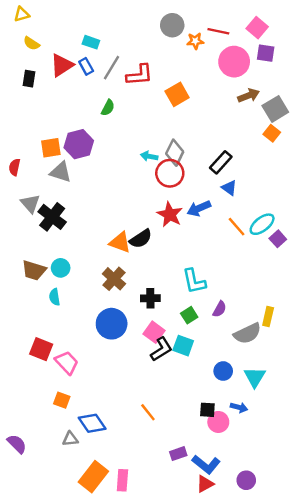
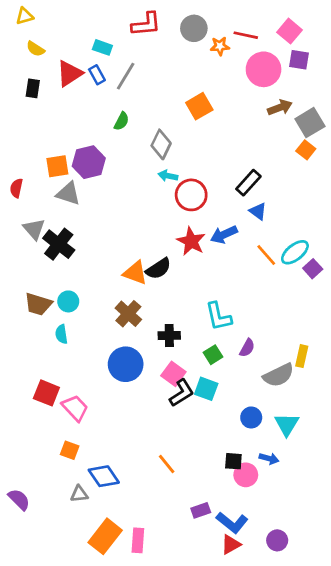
red L-shape: (139, 75) -> (146, 24), moved
gray diamond: (175, 153) -> (161, 144), moved

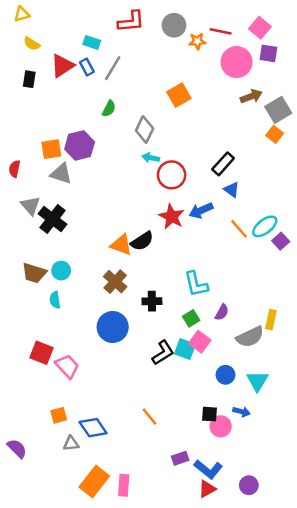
pink square: (173, 374) -> (200, 342), moved
orange square: (70, 450) -> (59, 415), moved, turned -35

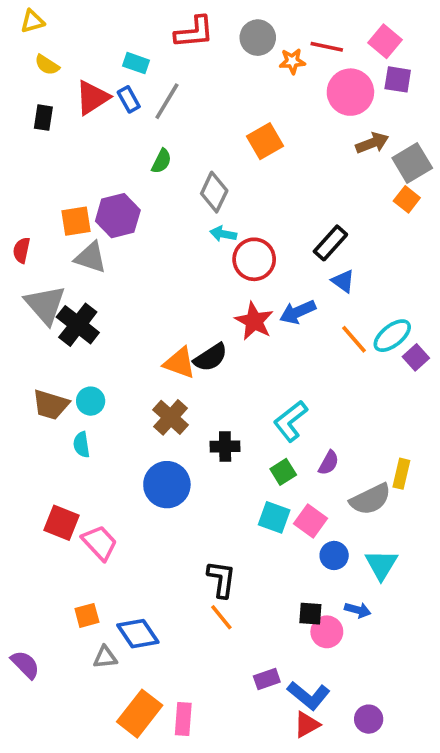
gray triangle: (30, 206) -> (45, 305), size x1.4
cyan L-shape: (196, 284) -> (290, 421), turned 64
pink square: (200, 342) -> (310, 521), moved
black L-shape: (163, 353) -> (221, 579), moved, turned -50

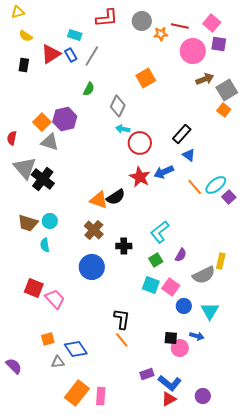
orange square: (76, 221) -> (42, 122), turned -36

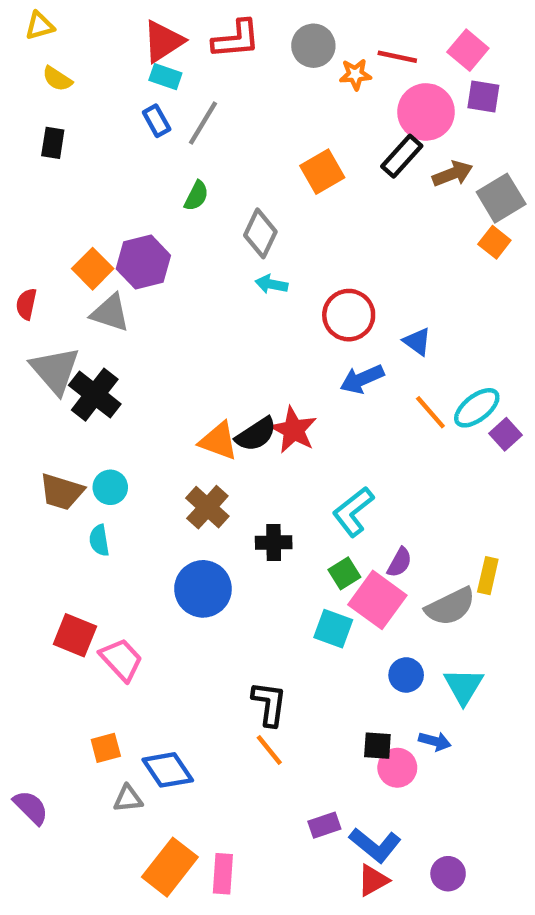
red triangle: (51, 54) -> (163, 41), moved
black rectangle: (182, 134) -> (402, 156), moved
red circle: (140, 143) -> (349, 315), moved
red star: (140, 177) -> (294, 430), moved
pink square: (171, 287) -> (377, 600), moved, size x1.4

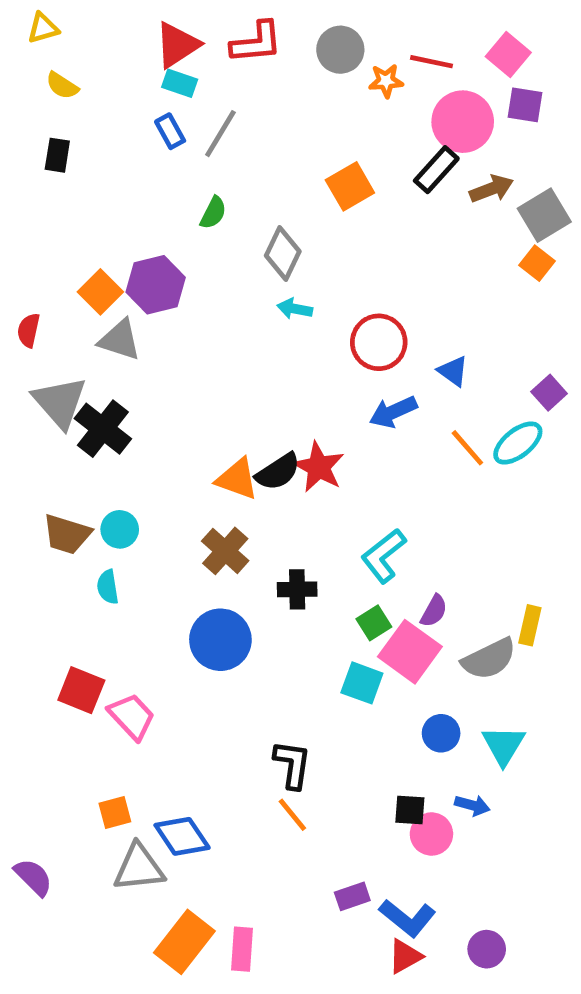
purple square: (505, 434) -> (549, 393), moved
gray triangle: (128, 799) -> (139, 868), size x1.6

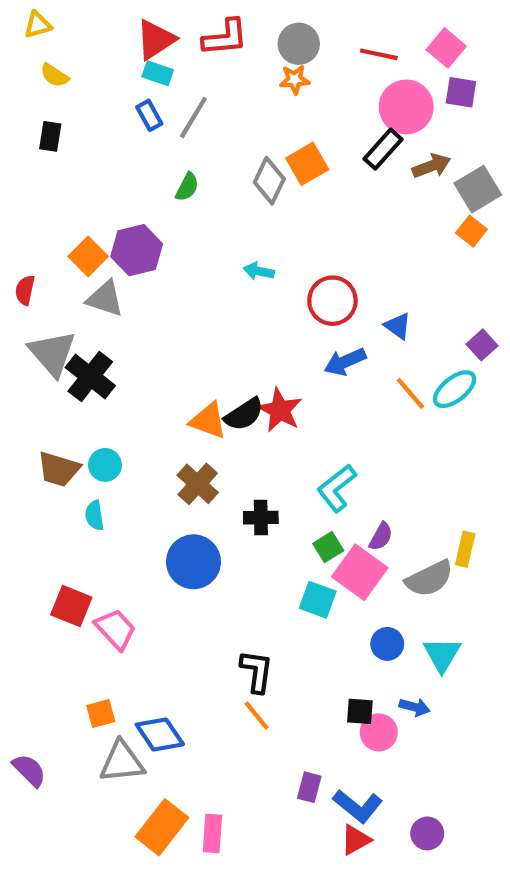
orange star: (386, 81) -> (295, 80), moved
gray diamond: (283, 254) -> (269, 181), moved
purple rectangle: (352, 896) -> (309, 787), turned -56

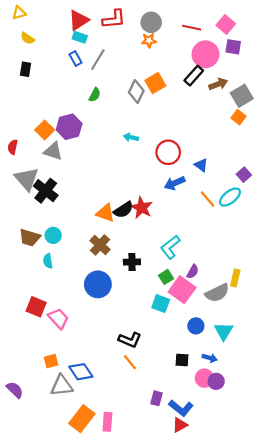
black L-shape: (257, 671) -> (130, 340), turned 105
pink circle: (379, 732) -> (204, 378), moved
purple circle: (427, 833) -> (216, 381), moved

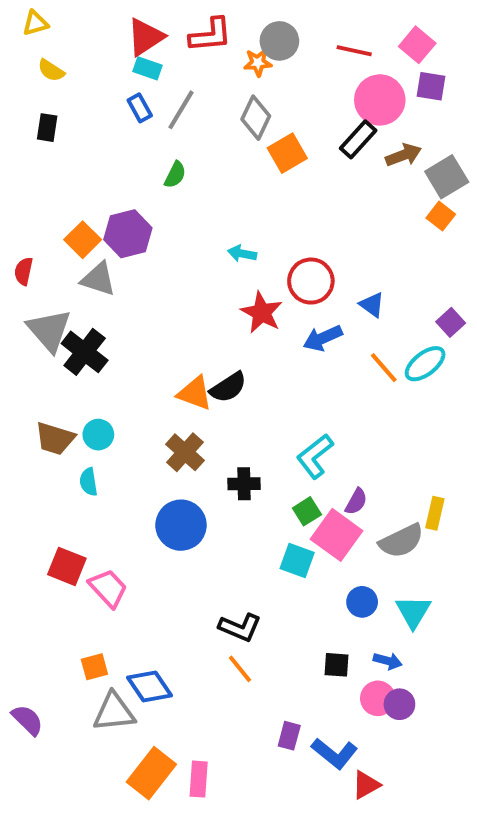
orange star: (149, 40) -> (258, 63), moved
gray diamond: (136, 92) -> (256, 118), moved
red star: (142, 208) -> (262, 313), moved
red triangle: (180, 425) -> (366, 785), moved

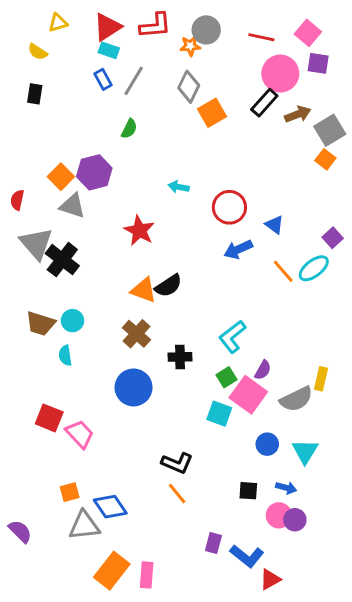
yellow triangle: (35, 23) -> (58, 23), moved
red star: (262, 313) -> (139, 231), moved

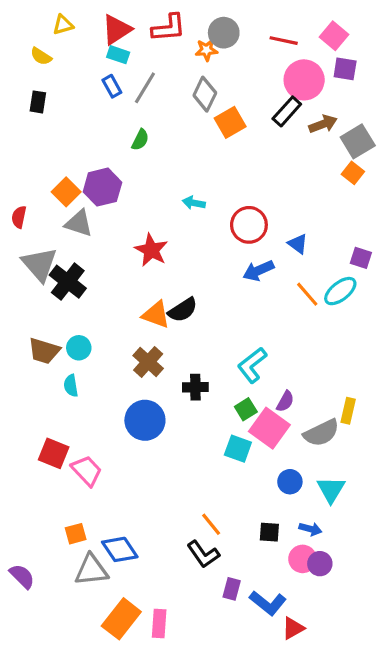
purple square: (333, 238) -> (361, 258), turned -30
black L-shape: (177, 463) -> (203, 554), moved, turned 32
orange line: (177, 494) -> (211, 524), moved

